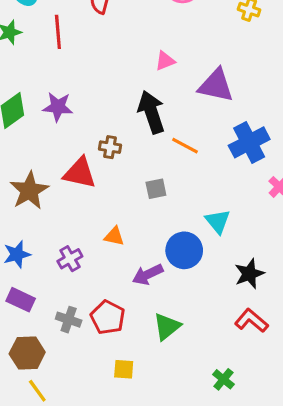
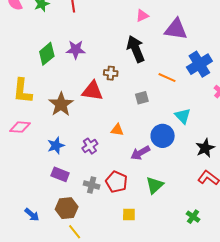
orange line: (185, 146) -> (167, 78), moved

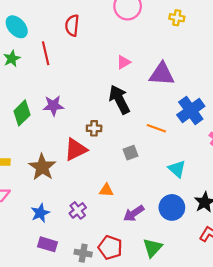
red triangle: (92, 91) -> (76, 150), turned -30
blue circle: (163, 136) -> (172, 207), moved

